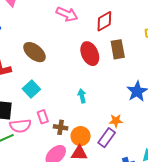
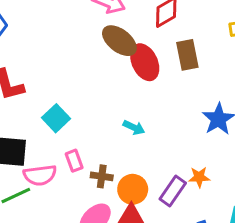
brown ellipse: (34, 52) -> (119, 41), moved
cyan arrow: (82, 96) -> (134, 128), turned 128
orange star: (116, 121) -> (199, 177), moved

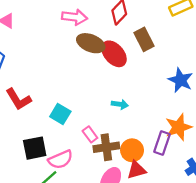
pink rectangle: (74, 161) -> (90, 134), moved
brown cross: (102, 176) -> (106, 147), size x1.5
orange star: (199, 177) -> (179, 127), size x1.6

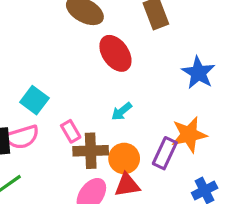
red ellipse: (114, 54) -> (115, 53), moved
cyan arrow: (120, 104) -> (122, 111), moved, turned 126
pink semicircle: (60, 159) -> (22, 137), moved

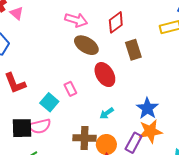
blue star: (198, 73) -> (147, 108), moved
pink rectangle: (71, 131) -> (70, 89), moved

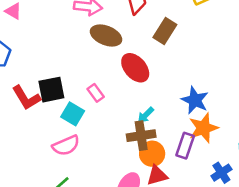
brown rectangle: (133, 50) -> (165, 31), turned 60
black square: (22, 128) -> (51, 90), moved
brown cross: (85, 138) -> (141, 136), moved

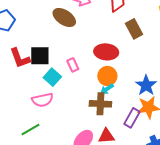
brown rectangle: (165, 31) -> (134, 29), turned -72
brown ellipse: (106, 36) -> (64, 17), moved
red ellipse: (135, 68) -> (106, 52), turned -55
orange circle: (152, 154) -> (107, 76), moved

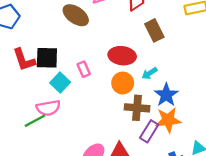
cyan arrow: (107, 89) -> (149, 73), moved
brown cross: (100, 104) -> (137, 108), moved
green line: (30, 130) -> (35, 121), moved

